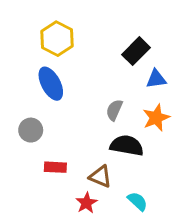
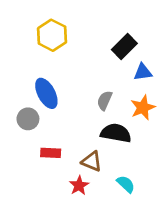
blue ellipse: (51, 84) -> (46, 93), moved

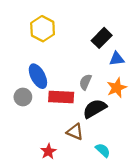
black semicircle: (116, 133) -> (95, 109), turned -40
red rectangle: (51, 153) -> (61, 97), moved, size x1.5
red star: (79, 186) -> (48, 151), moved

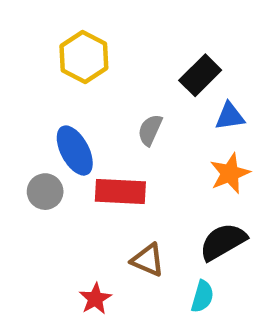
gray semicircle: (85, 82) -> (150, 130), moved
black semicircle: (95, 109) -> (223, 242), moved
cyan semicircle: (103, 150) -> (202, 296), turned 63

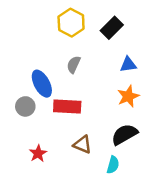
yellow hexagon: (84, 57) -> (71, 23), moved
black rectangle: (200, 75) -> (112, 28), moved
gray semicircle: (150, 130) -> (74, 65), moved
red star: (95, 299) -> (38, 153), moved

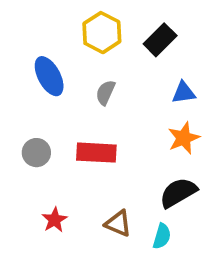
blue ellipse: (42, 84) -> (49, 76), moved
brown triangle: (82, 145) -> (118, 223), moved

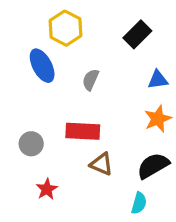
yellow hexagon: (102, 33) -> (66, 28), moved
gray circle: (36, 153) -> (31, 144), moved
brown triangle: (118, 223) -> (102, 164), moved

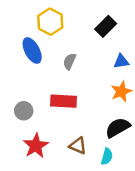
brown triangle: (102, 164) -> (78, 146), moved
red star: (47, 189) -> (36, 146), size x1.5

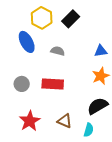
black rectangle: (106, 26) -> (71, 19), moved
gray semicircle: (69, 61) -> (58, 51), turned 80
gray circle: (24, 111) -> (22, 84), moved

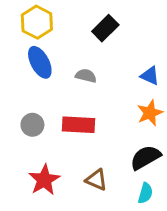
yellow hexagon: (42, 18) -> (37, 22), moved
blue triangle: (101, 51) -> (150, 76), turned 32
cyan semicircle: (89, 130) -> (145, 193), moved

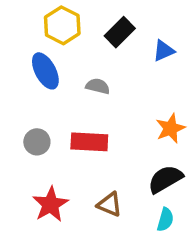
yellow hexagon: (37, 22) -> (62, 25), moved
blue triangle: (150, 76) -> (164, 51), moved, turned -48

